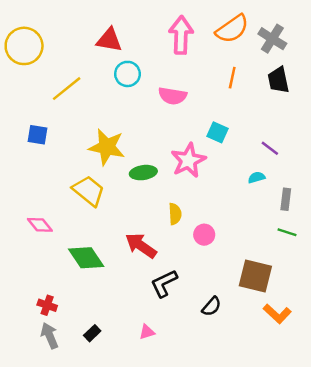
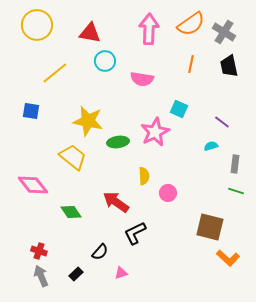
yellow circle: (24, 46) -> (37, 25), moved
pink diamond: (40, 225) -> (33, 185), size x1.4
green diamond: (86, 258) -> (71, 212), size x0.7
black semicircle: (211, 306) -> (100, 252), moved

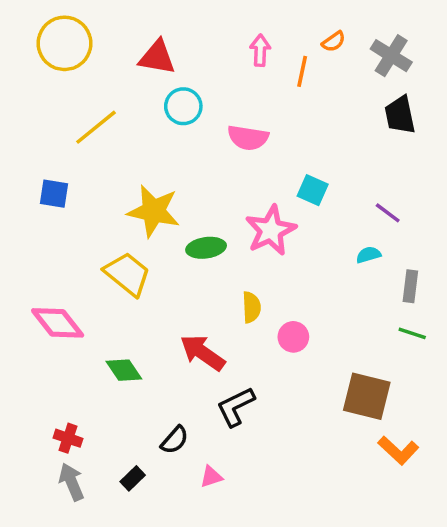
orange semicircle: (191, 24) -> (334, 42), size x0.5
pink arrow: (149, 29) -> (260, 50), size x0.6
orange line: (191, 64) -> (302, 71), moved

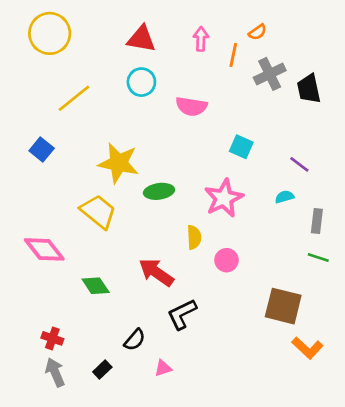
gray cross: (391, 56) -> (270, 74), moved, turned 32
red triangle: (157, 57) -> (141, 39), moved
blue square: (54, 194) -> (42, 150), turned 30
pink star: (271, 230) -> (224, 198), moved

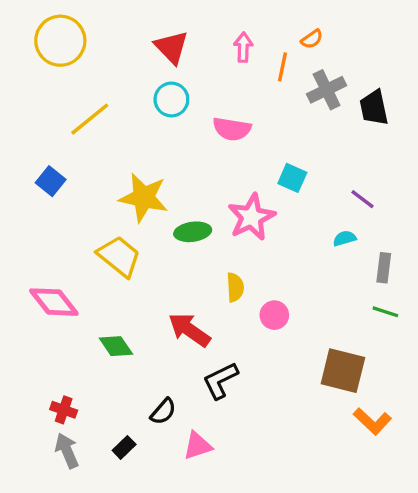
red triangle: (141, 39) -> (171, 47), turned 36
pink star: (224, 198) -> (251, 217), moved
pink triangle: (163, 368) -> (198, 446), size x1.4

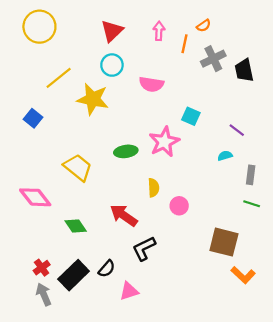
red triangle: (171, 47) -> (112, 31), turned 30
yellow star: (144, 198) -> (93, 99), moved
red cross: (64, 410) -> (42, 268), turned 35
black rectangle: (124, 447) -> (74, 275), moved, size x2.0

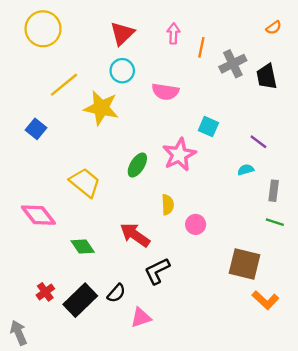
orange semicircle: (204, 26) -> (274, 28), moved
green ellipse: (126, 151) -> (137, 165), turned -50
gray arrow: (44, 294) -> (19, 333), moved

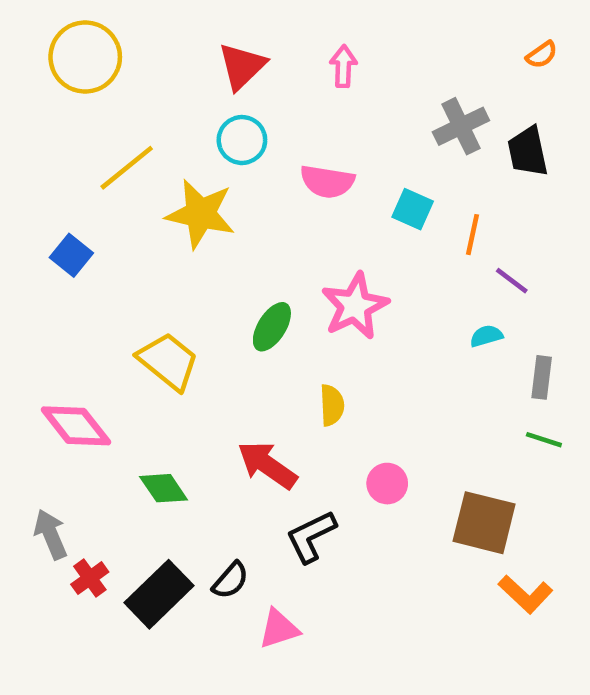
orange line: (201, 47) -> (472, 235), moved
cyan square: (208, 127) -> (413, 209), moved
pink circle: (196, 224) -> (387, 484), moved
gray arrow: (19, 333) -> (51, 534), moved

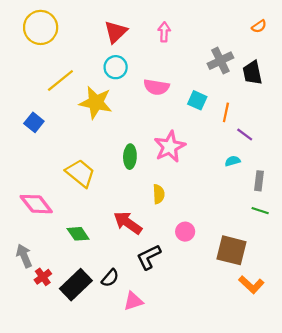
green ellipse: (272, 327) -> (130, 157), turned -30

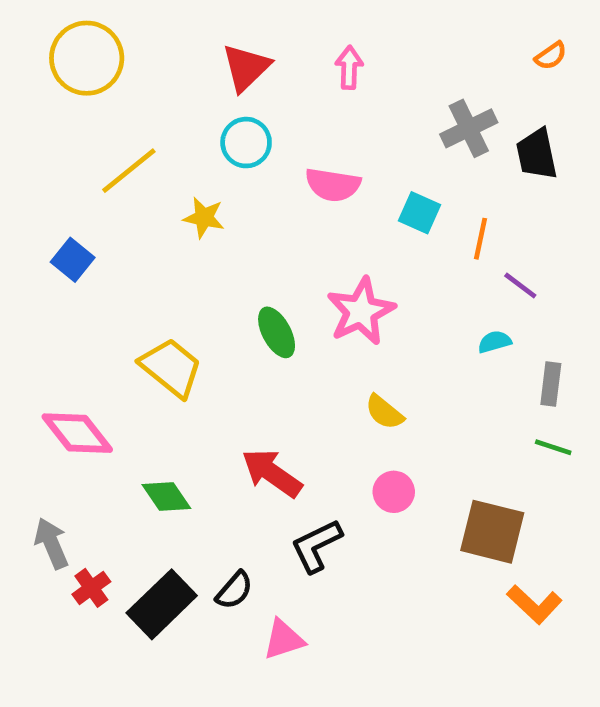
yellow star: (96, 103) -> (204, 218), size x0.6
green ellipse: (130, 157) -> (277, 332), turned -30
yellow semicircle: (159, 194) -> (384, 412), moved, turned 132

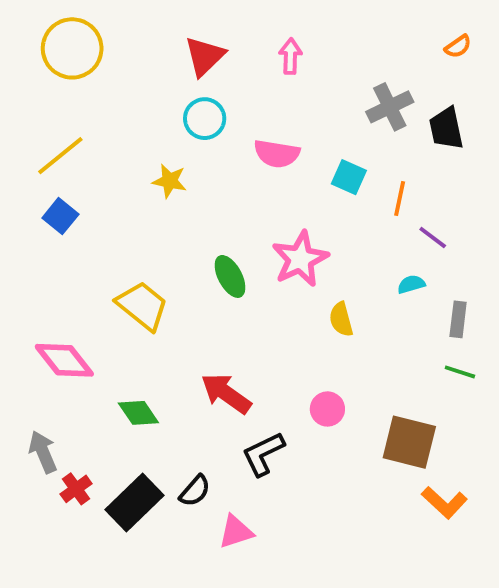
yellow line: (129, 171) -> (60, 156), moved
yellow semicircle: (384, 412) -> (341, 319), moved, turned 36

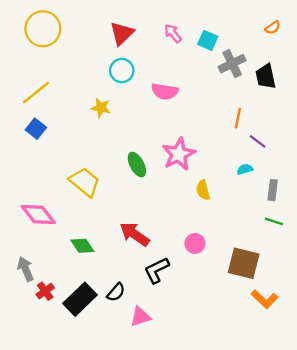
pink arrow: (290, 56) -> (173, 33), turned -42
cyan square: (349, 177) -> (208, 40), moved

